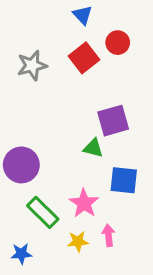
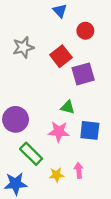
red square: (84, 58) -> (61, 56), moved
purple square: (113, 121) -> (83, 74), moved
pink star: (84, 203) -> (59, 132), moved, turned -30
blue star: (21, 254) -> (16, 184), size x1.5

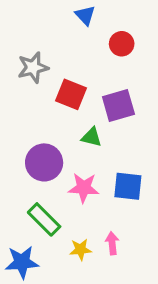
red square: (61, 56) -> (71, 94), moved, turned -30
green triangle: (68, 107) -> (92, 137), moved
purple circle: (16, 119) -> (44, 162), moved

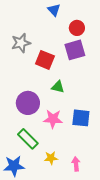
purple square: (118, 106) -> (75, 50), moved
pink arrow: (112, 243) -> (76, 164), moved

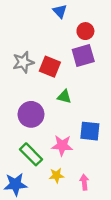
gray star: (21, 43) -> (23, 62), moved
pink star: (53, 119) -> (62, 145), moved

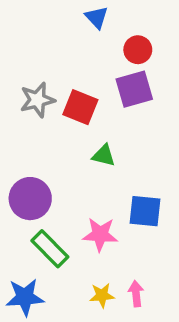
purple circle: (31, 114) -> (30, 199), moved
yellow star: (57, 175) -> (102, 295), moved

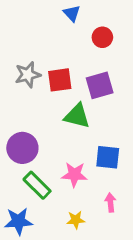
purple square: (134, 89) -> (100, 85), moved
red square: (80, 107) -> (60, 80), turned -30
green triangle: (104, 156) -> (77, 116), size x1.5
pink arrow: (136, 294) -> (110, 203), moved

